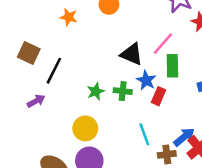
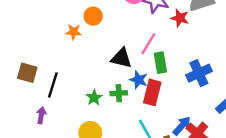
orange star: (69, 17) -> (74, 32), moved
red rectangle: (159, 96) -> (152, 92), size x1.5
purple arrow: (36, 101) -> (41, 115), turned -42

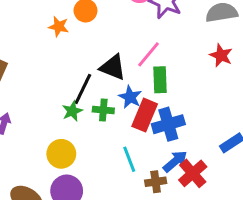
red star: (180, 18) -> (221, 55), moved
blue cross: (199, 73) -> (168, 124), moved
black line: (53, 85) -> (83, 89), moved

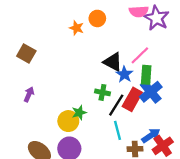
black line: (83, 89) -> (116, 105), moved
blue star: (130, 97) -> (124, 74), moved
green star: (72, 111) -> (79, 113), moved
blue cross: (168, 124) -> (151, 92), moved, turned -30

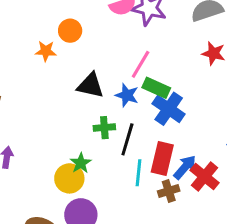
black triangle: (113, 62) -> (90, 85), moved
green rectangle: (146, 75) -> (156, 88), turned -54
red rectangle: (132, 99) -> (162, 158), moved
cyan line: (118, 130) -> (139, 173), turned 36

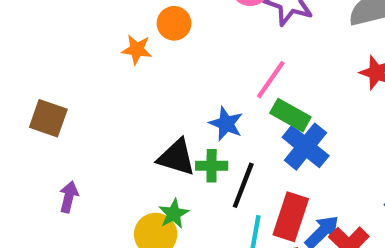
black triangle: (90, 85) -> (176, 157), moved
blue star: (127, 95) -> (226, 124), moved

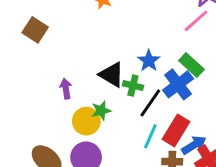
pink line: (271, 80) -> (196, 21), moved
blue cross: (306, 147) -> (178, 84), moved
purple arrow: (69, 197) -> (66, 89), moved, turned -36

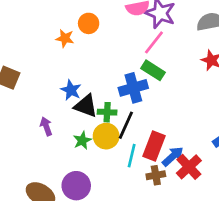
blue star: (149, 61) -> (71, 90), moved
green rectangle: (191, 65) -> (153, 70), moved
blue cross: (178, 84) -> (133, 88), moved, turned 32
yellow circle: (86, 121) -> (106, 136), moved

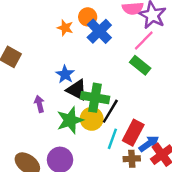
blue cross: (133, 88) -> (99, 31), moved, turned -35
green cross: (107, 112) -> (95, 98), size x1.6
green star: (82, 140) -> (70, 120), size x1.6

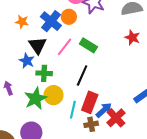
orange circle: (88, 17) -> (69, 17), moved
pink line: (144, 41) -> (64, 47), moved
black triangle: (77, 90) -> (37, 45), moved, turned 36
green cross: (95, 98) -> (44, 73), moved, size x0.7
black line: (110, 111) -> (82, 76), moved

